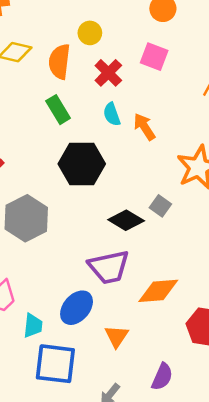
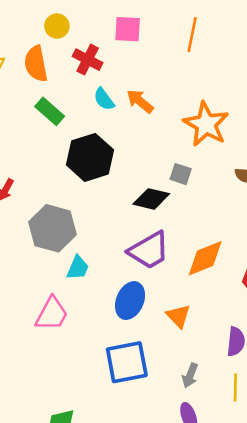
cyan trapezoid: (33, 326) -> (78, 268), moved, turned 35

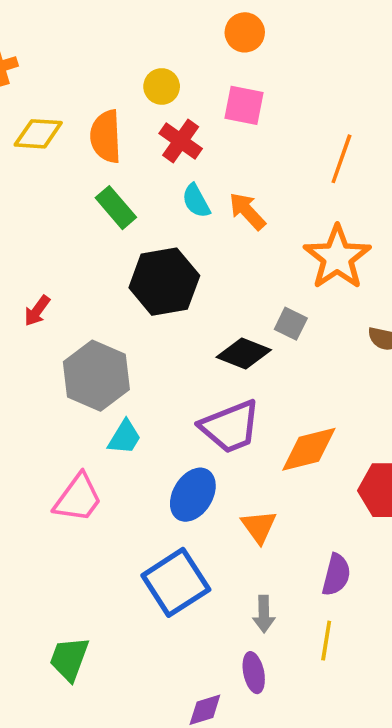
yellow circle: (57, 26) -> (162, 86), moved
orange line: (192, 34) -> (341, 159), moved
blue square: (127, 362) -> (176, 582), turned -30
gray arrow: (190, 375) -> (264, 614), turned -30

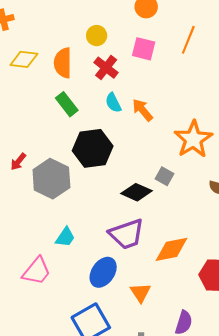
orange line: (341, 159) -> (188, 40), moved
gray hexagon: (96, 376) -> (51, 179), moved

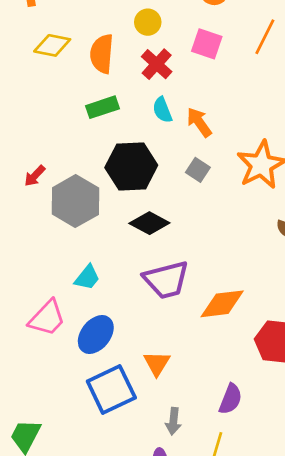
green rectangle: (67, 104) -> (103, 107), turned -75
gray square: (165, 176) -> (198, 170), moved
black diamond: (137, 192) -> (149, 223), moved
blue ellipse: (103, 272) -> (96, 335), moved
orange triangle: (140, 293) -> (157, 363), moved

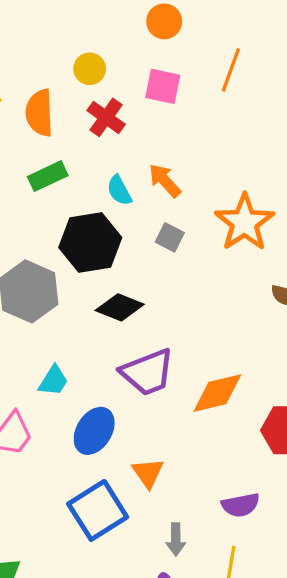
cyan semicircle: (162, 110) -> (119, 190), moved
blue ellipse: (96, 335) -> (94, 431), moved
purple semicircle: (230, 399) -> (241, 505), turned 64

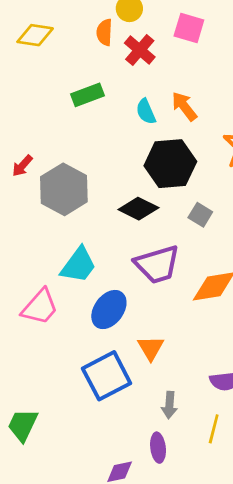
orange semicircle: (39, 113) -> (104, 32), moved, size x0.7
gray square: (170, 237) -> (200, 215), moved
black hexagon: (90, 243) -> (170, 164), moved
cyan trapezoid: (53, 381) -> (78, 265), size x1.4

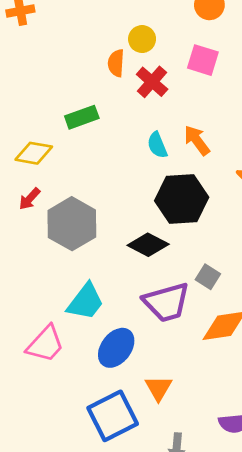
yellow diamond: (35, 35) -> (34, 153), moved
green rectangle: (87, 95) -> (82, 117), moved
gray square: (200, 215) -> (208, 277), moved

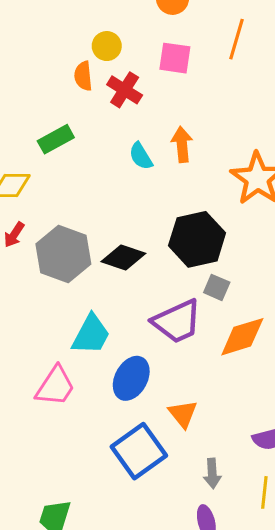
orange arrow: (197, 140) -> (182, 144), turned 40
black hexagon: (182, 199) -> (197, 239), moved
black diamond: (148, 245) -> (123, 258), moved

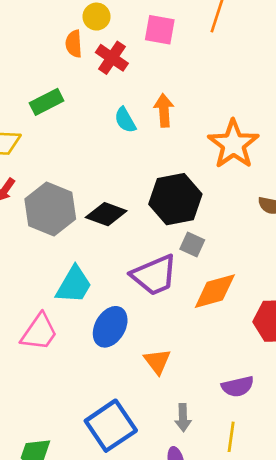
blue square: (139, 451) -> (111, 426), moved

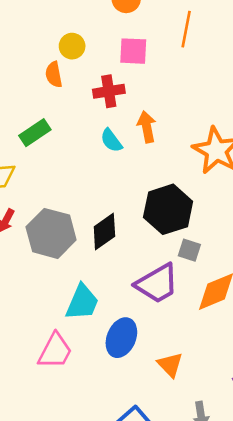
red cross: (112, 58) -> (109, 91), moved, turned -36
black diamond: (106, 214) -> (104, 232), turned -48

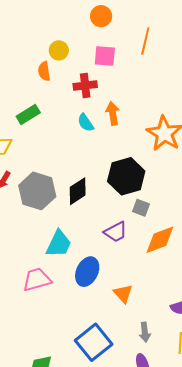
purple trapezoid: (157, 284) -> (116, 232), size x0.7
pink trapezoid: (55, 351) -> (37, 280), turned -136

